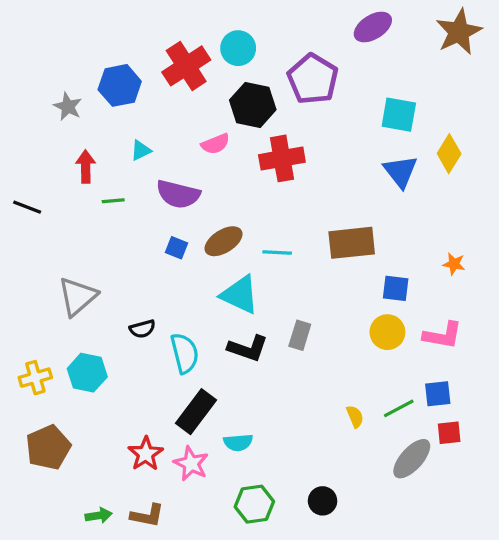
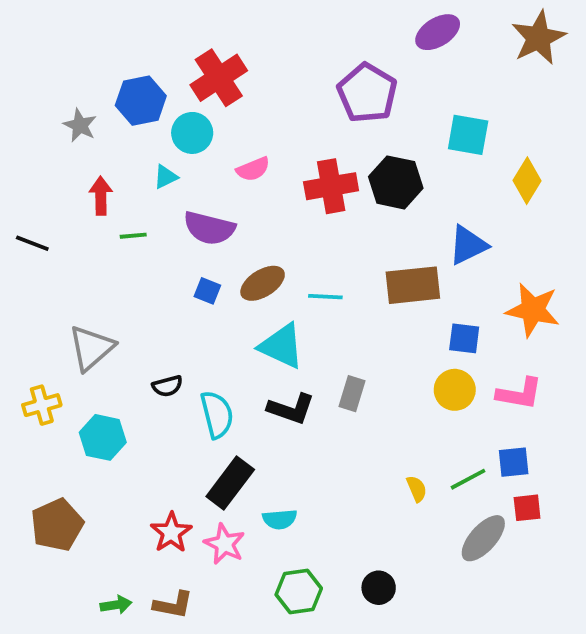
cyan circle: (238, 48) -> (192, 133), moved
black hexagon: (253, 105) -> (396, 182), moved
blue triangle: (400, 171) -> (468, 245), moved, turned 42
orange star: (454, 264) -> (533, 310), size x2.0
yellow cross: (35, 378) -> (42, 405), moved

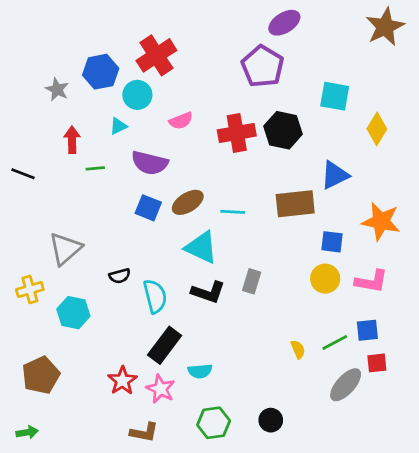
purple ellipse: (438, 32) -> (284, 23), moved
blue square: (207, 291) -> (148, 208), size x1.4
green arrow: (116, 605) -> (27, 432), moved
brown L-shape: (173, 605) -> (144, 432), moved

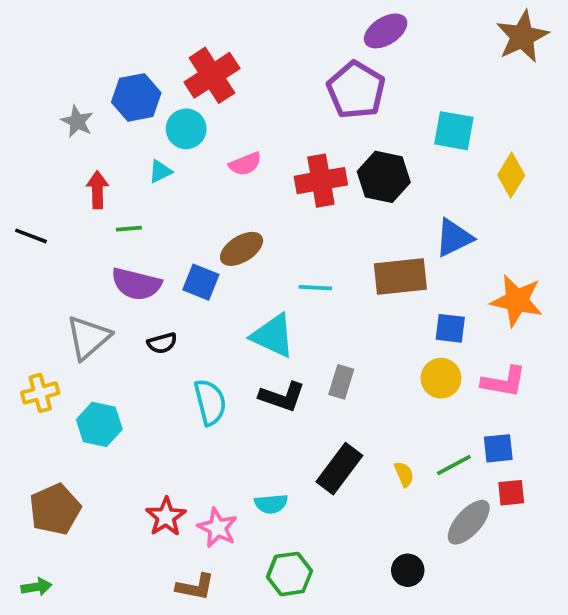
purple semicircle: (150, 163) -> (136, 284), moved
brown ellipse: (188, 202) -> (242, 249), moved
black semicircle: (120, 276) -> (162, 343), moved
black rectangle: (165, 345) -> (339, 469), moved
black circle: (271, 420) -> (408, 570), moved

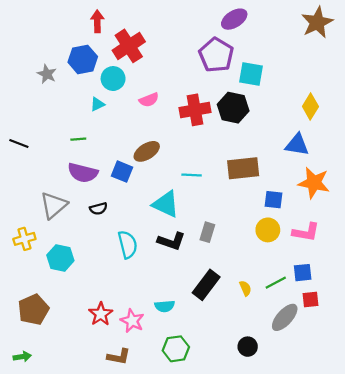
cyan square: (454, 131) -> (251, 74), moved
red arrow: (97, 190) -> (97, 21), moved
blue triangle: (454, 238) -> (297, 145), moved, turned 35

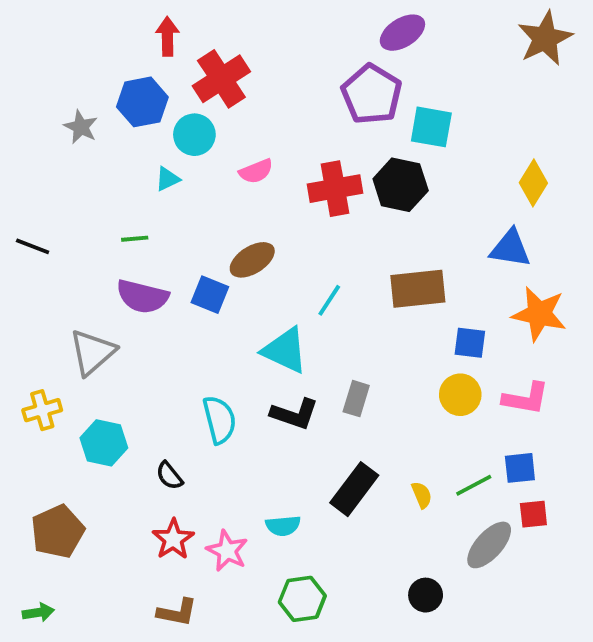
cyan line: (192, 175) -> (329, 300), turned -60
black semicircle: (98, 209) -> (169, 476), moved, turned 66
brown L-shape: (119, 357) -> (177, 612), moved

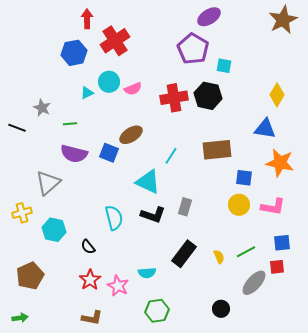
gray star: (81, 127) -> (42, 108), moved
cyan square: (431, 127) -> (224, 66), size x0.7
cyan circle: (194, 135) -> (109, 82), moved
blue square: (520, 468) -> (282, 243), moved

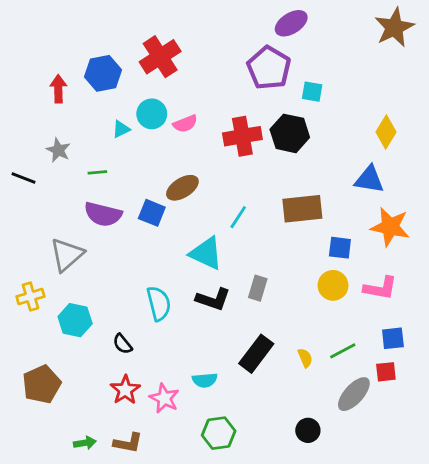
red arrow: (87, 19) -> (58, 89), moved
green arrow: (20, 318) -> (85, 443), moved

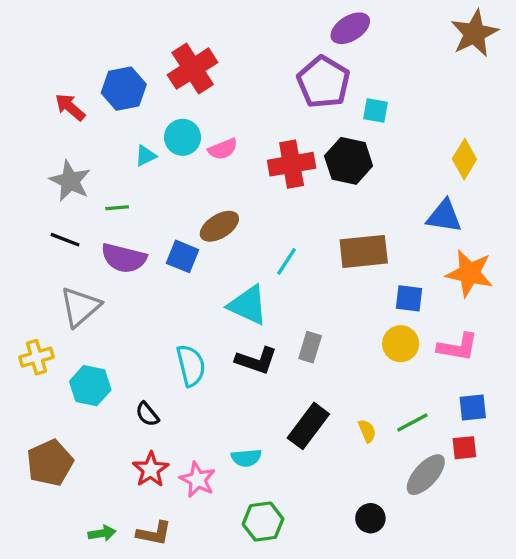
red arrow: (58, 89) -> (70, 107), turned -48
gray star: (58, 150) -> (70, 181), size x1.4
black line: (24, 178) -> (65, 240), moved

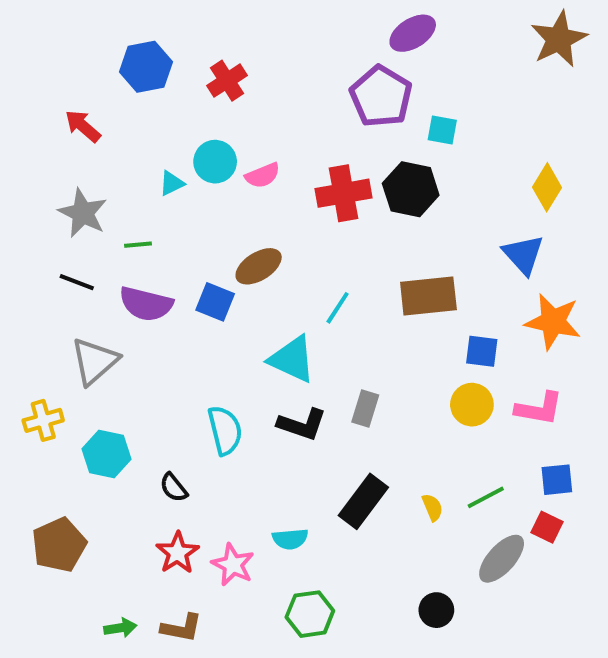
red cross: (193, 69) -> (227, 81), size x0.7
blue hexagon: (124, 89) -> (146, 67), moved
blue triangle: (444, 216) -> (523, 254), turned 39
red square: (464, 448) -> (547, 527), turned 32

